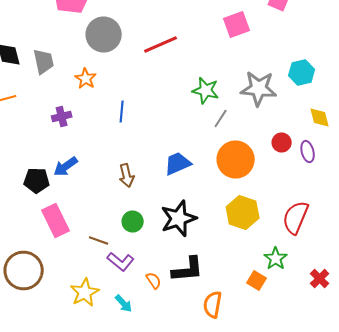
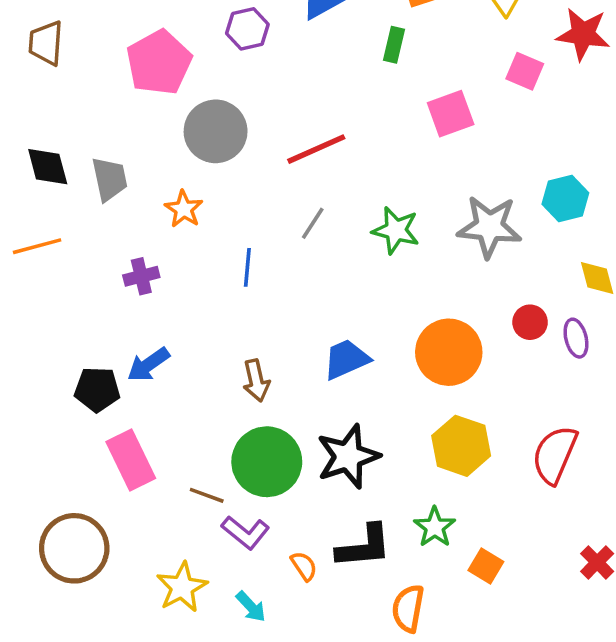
gray line: (221, 118) -> (313, 223), moved
green circle: (133, 222) -> (267, 462), size x1.8
green star: (276, 258) -> (435, 527), moved

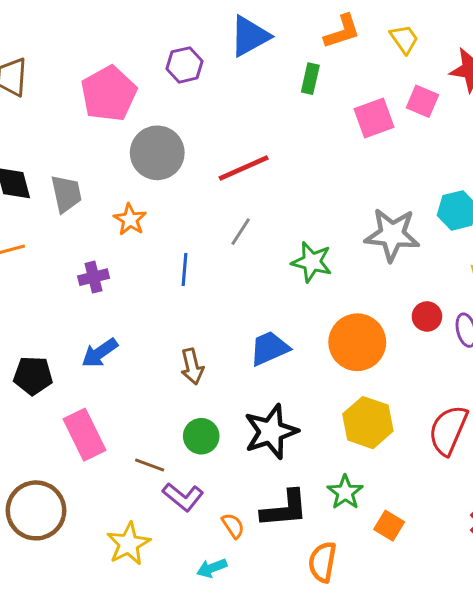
pink square: (451, 114) -> (374, 118), moved
green star: (396, 230) -> (312, 262), moved
black pentagon: (97, 389) -> (33, 376), moved
green circle: (267, 462) -> (201, 436), size x0.6
cyan arrow: (251, 607) -> (212, 568), moved, turned 112

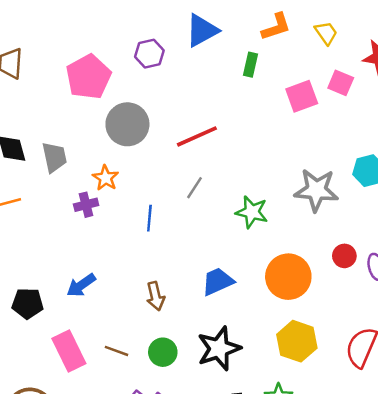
purple cross: (94, 277) -> (86, 205), moved
brown line: (150, 465) -> (116, 351), moved

